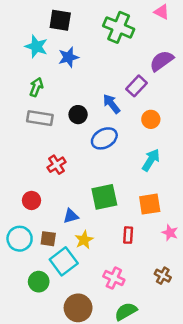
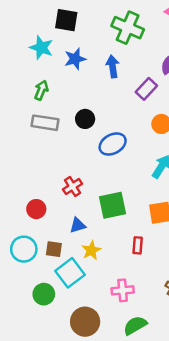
blue arrow: (111, 104) -> (113, 66), moved, turned 30
red cross: (57, 165) -> (73, 187), moved
pink cross: (114, 278) -> (123, 290), turned -30

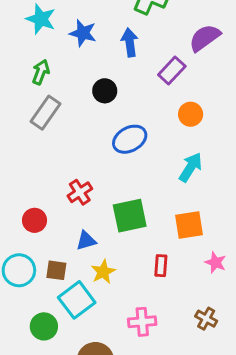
blue star: (75, 59) -> (83, 33), turned 30
black circle: (85, 119) -> (105, 91), moved
gray rectangle: (45, 123) -> (45, 113), turned -64

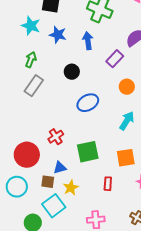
red circle: (35, 220) -> (27, 155), size x1.6
brown square: (56, 270) -> (48, 182), moved

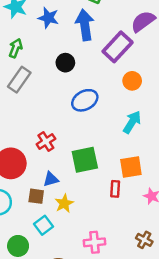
blue arrow: (88, 41) -> (85, 25), size x1.4
purple rectangle: (115, 59) -> (118, 47), size x1.4
red rectangle: (108, 184) -> (115, 189), moved
cyan square: (54, 206) -> (44, 225), size x0.7

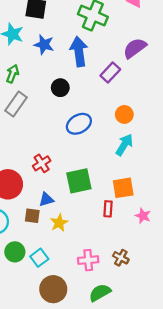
purple rectangle: (118, 47) -> (110, 73), size x0.7
orange circle: (132, 81) -> (124, 114), moved
cyan square: (44, 225) -> (39, 258), moved
brown cross: (144, 240) -> (121, 258), moved
green circle: (18, 246) -> (15, 252), moved

